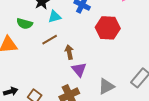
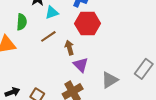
green semicircle: (25, 24) -> (22, 22), turned -98
red hexagon: (108, 28) -> (87, 23), moved

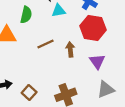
brown line: (48, 36) -> (45, 44), moved
purple triangle: (81, 65) -> (97, 61), moved

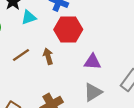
purple triangle: (97, 61) -> (92, 62), moved, turned -42

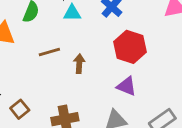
red hexagon: (68, 29) -> (130, 47), moved

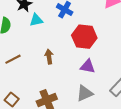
brown line: (49, 52) -> (13, 59), moved

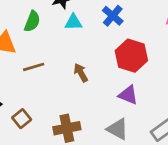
brown arrow: (49, 57) -> (81, 73), turned -32
gray triangle: (85, 93) -> (118, 129), turned 42

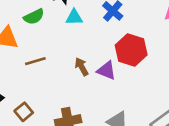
green semicircle: (32, 21) -> (34, 17), turned 42
purple triangle: (128, 95) -> (107, 70), moved

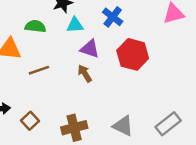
green semicircle: (34, 17) -> (35, 26), turned -144
purple triangle: (107, 70) -> (90, 49), moved

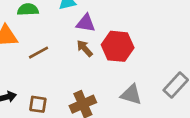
red hexagon: (133, 54) -> (118, 46), moved
brown square: (30, 121) -> (38, 104), turned -30

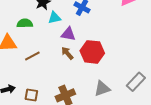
gray triangle: (131, 94) -> (102, 88), turned -36

